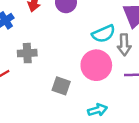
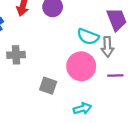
cyan semicircle: (104, 34) -> (88, 37), turned 45

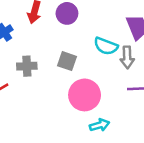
pink circle: (81, 66) -> (85, 95), moved
gray square: (48, 86) -> (67, 61), moved

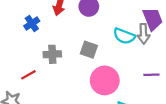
gray arrow: (127, 57) -> (143, 34), moved

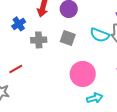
gray square: (89, 50) -> (68, 38), moved
gray cross: (52, 54) -> (39, 40), moved

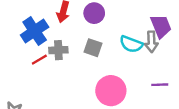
blue cross: (19, 24) -> (35, 31), size x1.6
red line: (16, 69) -> (39, 60), moved

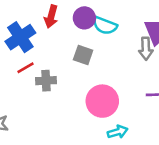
cyan semicircle: (131, 44) -> (105, 26), moved
gray cross: (58, 50) -> (46, 81), moved

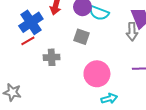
red line: (25, 68) -> (28, 41), moved

